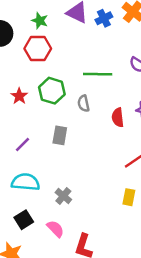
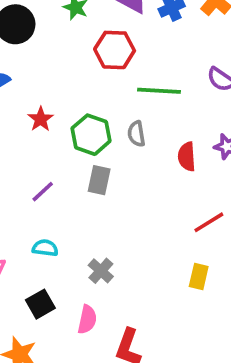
red hexagon: (38, 49) -> (115, 50), moved
green hexagon: (52, 91) -> (91, 135), moved
cyan semicircle: (26, 182) -> (45, 248), size x0.6
pink semicircle: (55, 229) -> (87, 320), turned 54

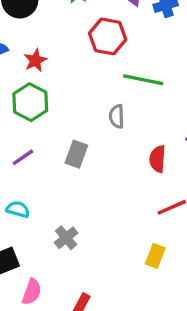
red star: (41, 119) -> (35, 60), moved
green hexagon: (91, 135) -> (30, 102), moved
red semicircle: (187, 157) -> (158, 159), moved
pink semicircle: (87, 320) -> (32, 292), moved

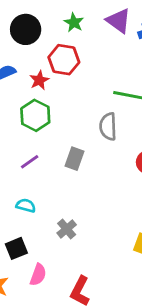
red hexagon: (108, 36) -> (64, 60), moved
gray semicircle: (117, 116) -> (108, 127), size x1.4

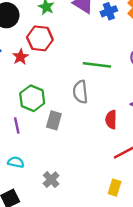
green hexagon: (35, 115) -> (32, 98), moved
purple line: (30, 162) -> (17, 125), turned -63

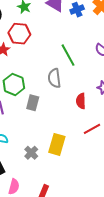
green line: (97, 65) -> (68, 55), turned 55
yellow rectangle: (115, 188) -> (57, 144), moved, size x1.5

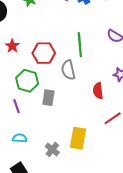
red hexagon: (19, 34) -> (44, 53), moved
green line: (68, 55) -> (80, 45), turned 30

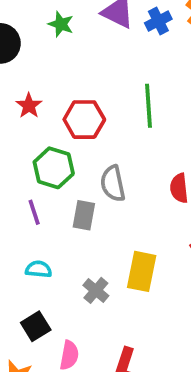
gray semicircle: (68, 70) -> (113, 184), moved
gray rectangle: (48, 98) -> (84, 215), moved

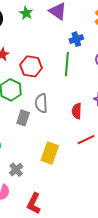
blue cross: (158, 21) -> (76, 39), moved
gray cross: (96, 290) -> (16, 170), moved

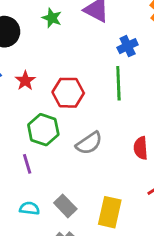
gray semicircle: (41, 103) -> (89, 143), turned -114
gray rectangle: (23, 118) -> (65, 206), moved, turned -56

